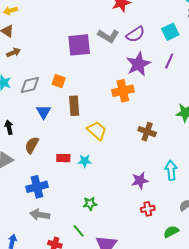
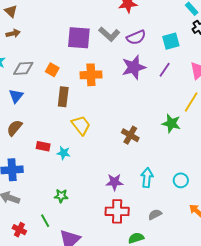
orange cross: (123, 91) -> (91, 75), moved
blue triangle: (44, 112) -> (16, 96), moved
red cross: (148, 209) -> (117, 211), size x1.6

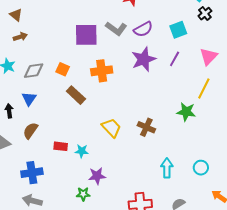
brown rectangle: (63, 97) -> (76, 95), turned -48
yellow trapezoid: (81, 125) -> (111, 128), moved
purple star: (114, 182) -> (97, 176), moved

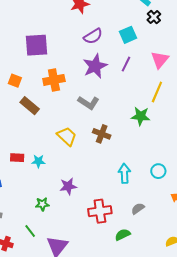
gray L-shape: (116, 29) -> (89, 103), moved
purple star: (97, 176) -> (68, 186), moved

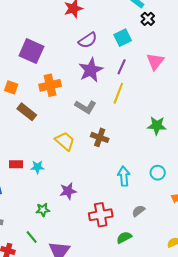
purple square: (37, 45) -> (31, 51), turned 30
yellow line: (157, 92) -> (118, 93), moved
green star: (141, 116) -> (157, 126), moved

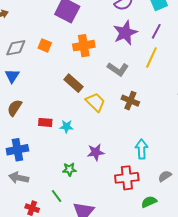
brown rectangle: (27, 112) -> (73, 83), moved
cyan arrow: (124, 176) -> (142, 149), moved

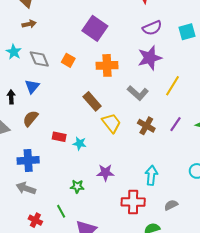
purple line: (156, 31) -> (176, 124), moved
gray diamond: (16, 48) -> (39, 59), turned 70

